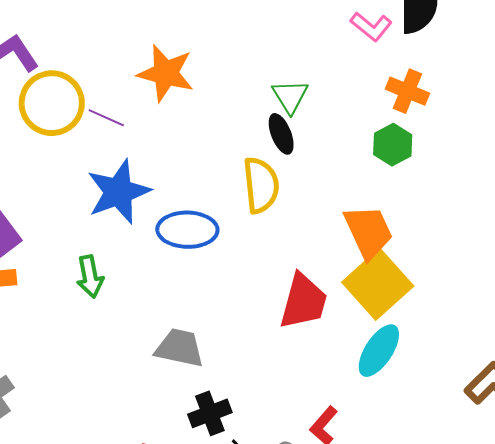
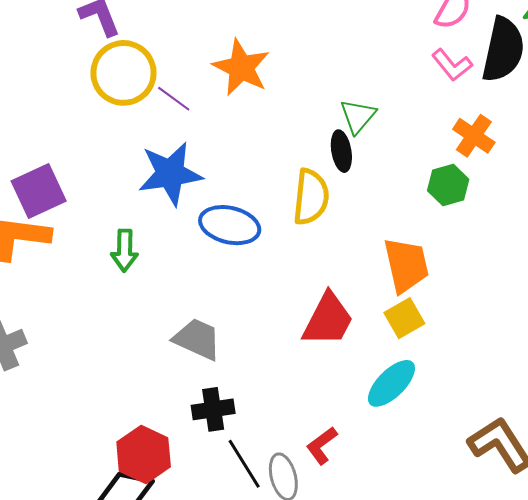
yellow square: (378, 284) -> (404, 318), size x0.6

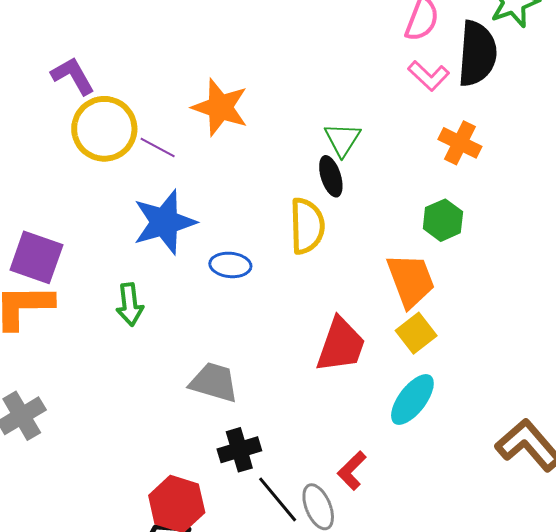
green hexagon: (448, 185) -> (443, 220), moved
purple square: (39, 191) -> (36, 257), turned -38
blue ellipse: (230, 225) -> (230, 265), size x0.7

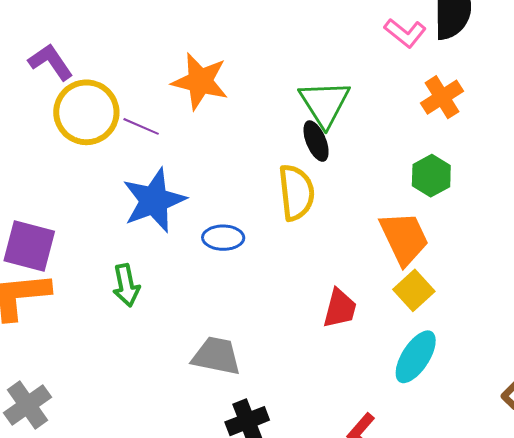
green triangle: (342, 139) -> (325, 103), size x1.4
orange cross: (460, 143) -> (442, 97), turned 36
red trapezoid: (341, 345) -> (340, 308), size x0.7

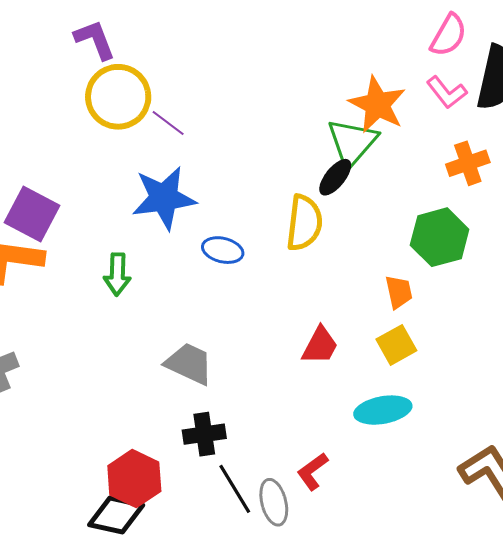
orange star: (200, 81) -> (377, 104), moved
black ellipse: (316, 141) -> (335, 177), turned 48
green hexagon: (431, 176) -> (440, 237), size x1.4
orange trapezoid: (404, 238) -> (399, 292), size x0.6
cyan ellipse: (416, 357) -> (383, 410), turned 34

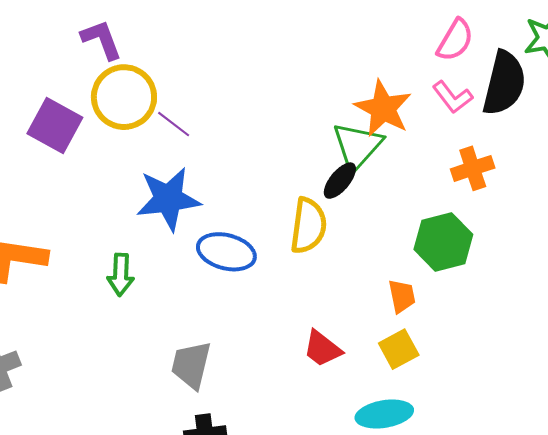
purple square: (32, 214) -> (55, 125), moved
blue ellipse: (223, 250) -> (226, 252), size x1.4
red trapezoid: (320, 346) -> (322, 349), turned 99
gray trapezoid: (189, 364) -> (191, 365), turned -102

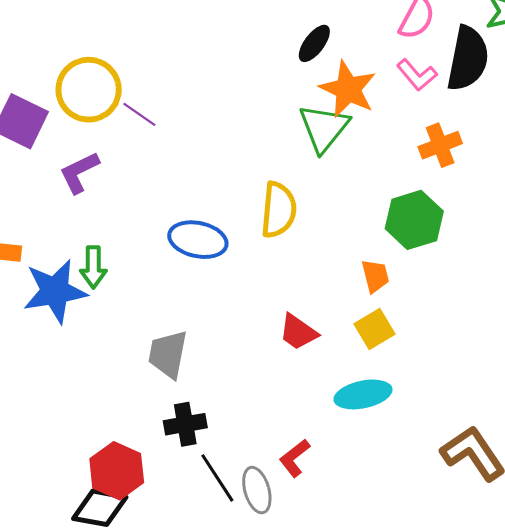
purple L-shape: (101, 40) -> (79, 172), moved, turned -93
black ellipse: (340, 181) -> (314, 43), moved
blue star: (168, 199) -> (55, 291), moved

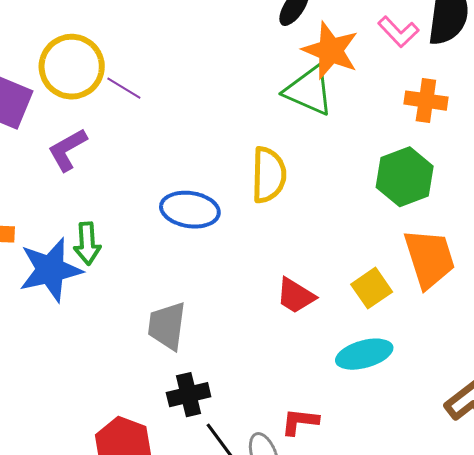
green triangle: (324, 128) -> (309, 91), turned -42
orange cross: (440, 145) -> (426, 101), turned 33
orange trapezoid: (375, 276) -> (429, 259), moved, size x1.8
red L-shape: (295, 458) -> (300, 422), turned 48

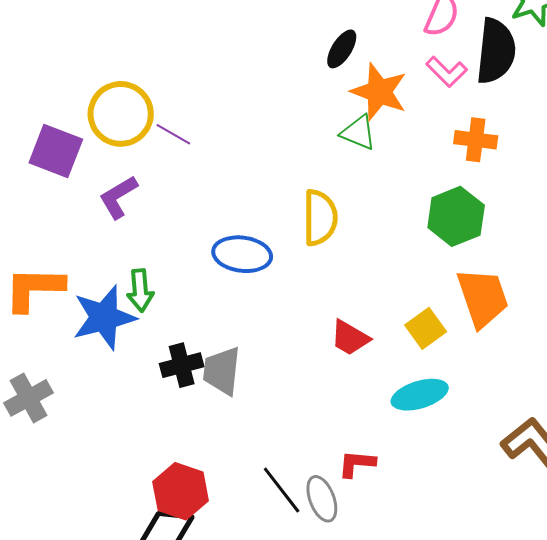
green triangle: (309, 91) -> (358, 132), size x0.7
black cross: (189, 395) -> (182, 365), moved

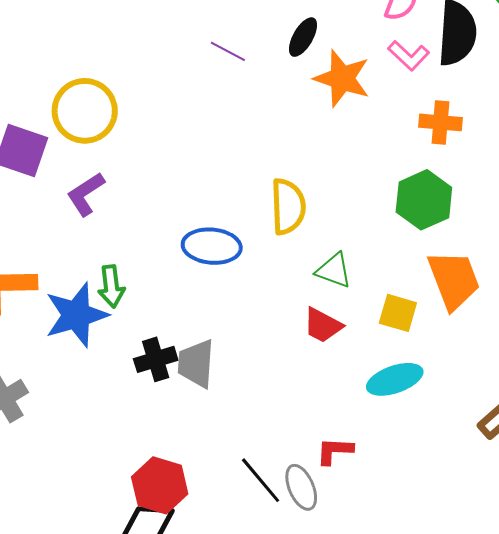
green triangle: (358, 132) -> (334, 270), moved
purple line: (173, 134) -> (228, 51), moved
yellow square: (426, 328) -> (398, 313), turned -36

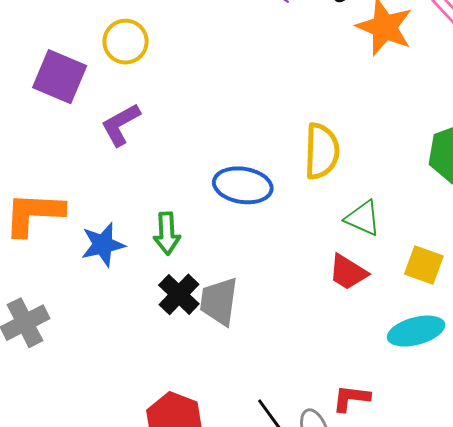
yellow circle: (85, 111) -> (126, 42), size x0.7
green arrow: (111, 286) -> (167, 233), moved
blue star: (76, 315) -> (103, 245), size x0.7
black cross: (156, 359) -> (179, 294), turned -33

